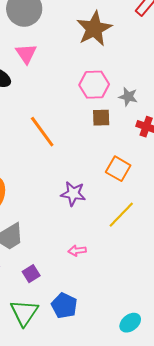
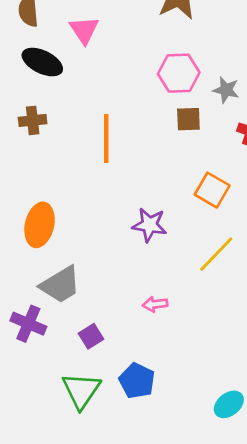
orange line: (42, 132) -> (106, 139), turned 36

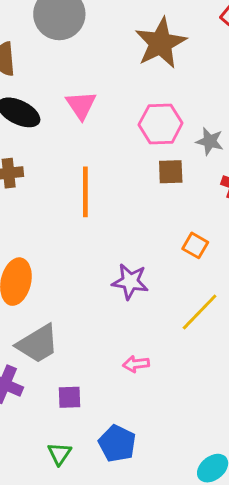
pink triangle: (84, 30) -> (81, 105), moved
orange square: (212, 190) -> (195, 245), size x0.7
purple square: (91, 336) -> (69, 397), turned 30
green triangle: (81, 390) -> (59, 454), size x0.6

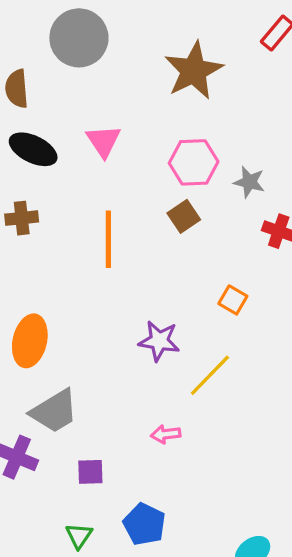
brown square: (171, 172) -> (184, 216), moved, turned -32
yellow line: (200, 312) -> (210, 375), moved

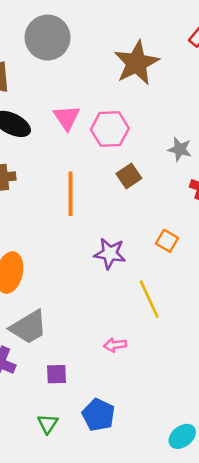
pink hexagon: (194, 162) -> (110, 129), moved
purple star: (159, 341) -> (110, 253), moved
yellow line: (210, 375) -> (149, 299), turned -69

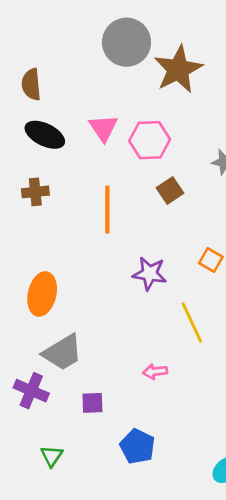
gray circle: (48, 38) -> (126, 42), moved
green triangle: (48, 424) -> (52, 456), moved

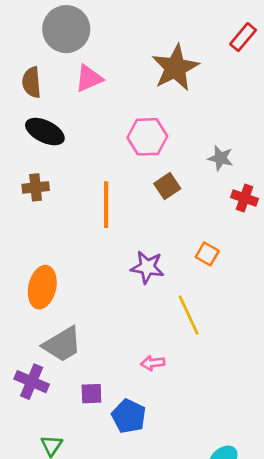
gray circle: (126, 42) -> (66, 29), moved
pink triangle: (103, 128) -> (89, 78), moved, turned 40
blue pentagon: (137, 446) -> (129, 416), moved

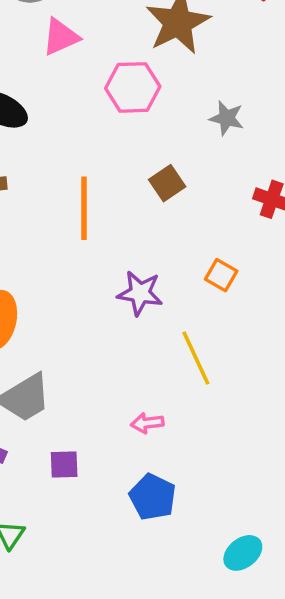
pink hexagon: (147, 137) -> (133, 87), moved
gray star: (220, 158) -> (227, 118), moved
blue pentagon: (129, 416) -> (153, 497), moved

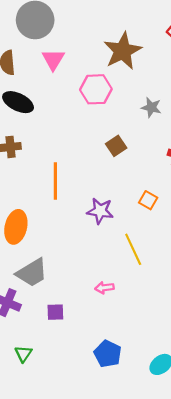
pink triangle: (61, 37) -> (53, 59), turned -35
orange line: (84, 208) -> (55, 181), moved
blue pentagon: (153, 497) -> (108, 354), moved

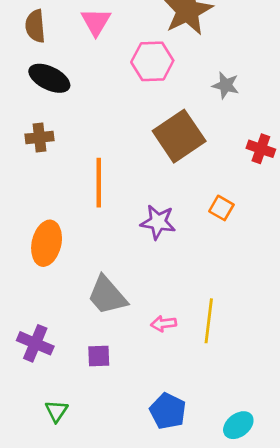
brown square: (116, 146) -> (179, 136), size x1.8
yellow line: (133, 249) -> (209, 321), moved, turned 32
gray trapezoid: (32, 273) -> (107, 295), moved, turned 80

